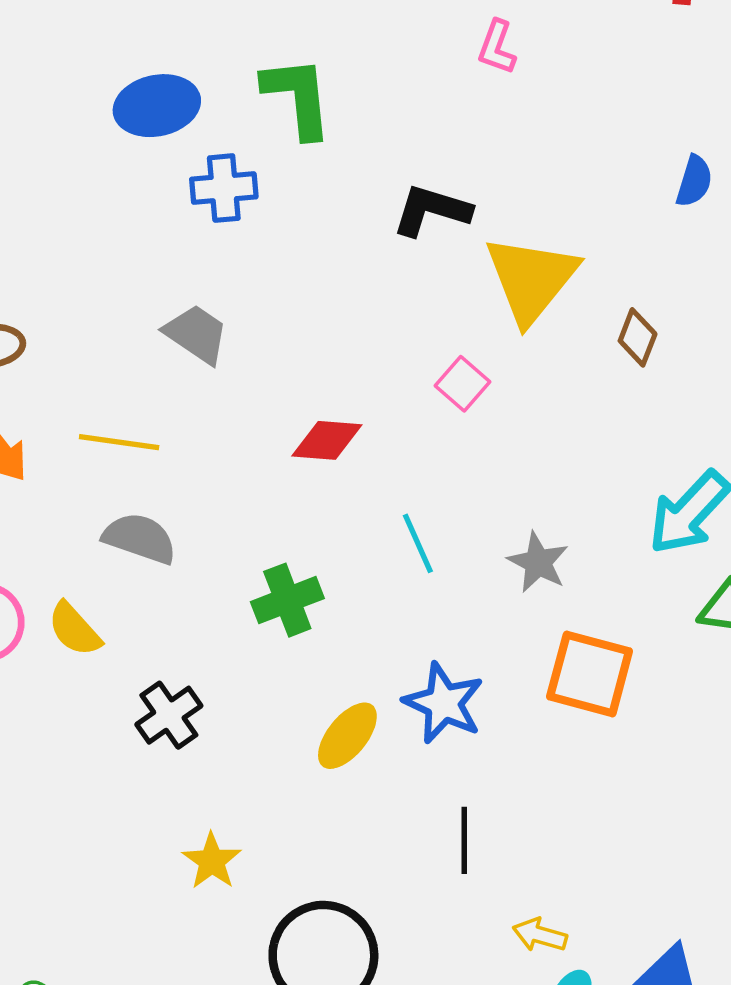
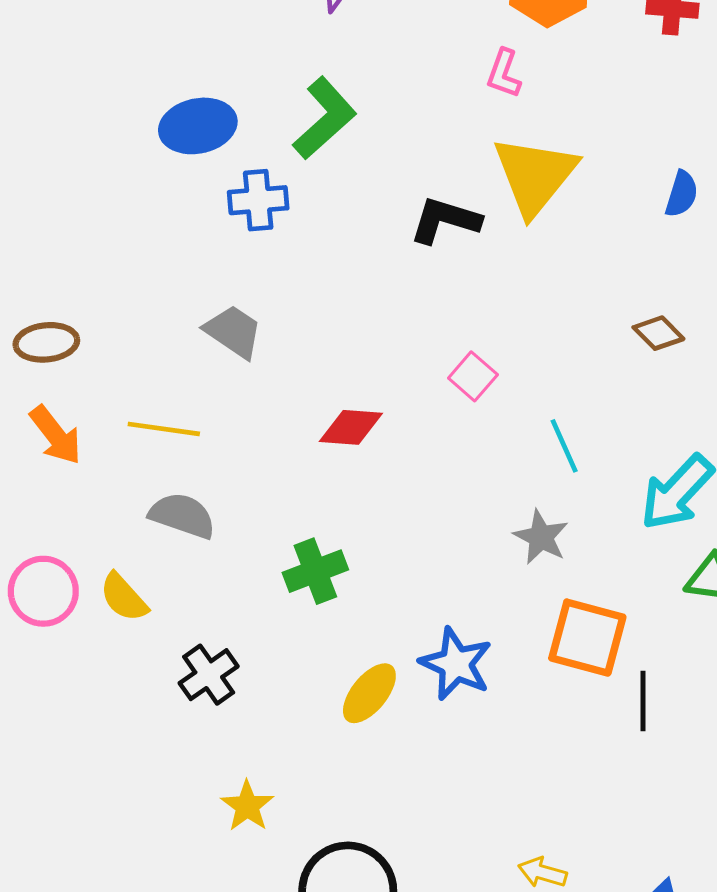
green L-shape: (298, 97) -> (325, 118), turned 54
yellow triangle: (531, 279) -> (535, 175), moved
brown diamond: (638, 337) -> (658, 333), moved, turned -66
cyan line: (418, 543) -> (564, 446), moved
black line: (464, 840) -> (643, 701), moved

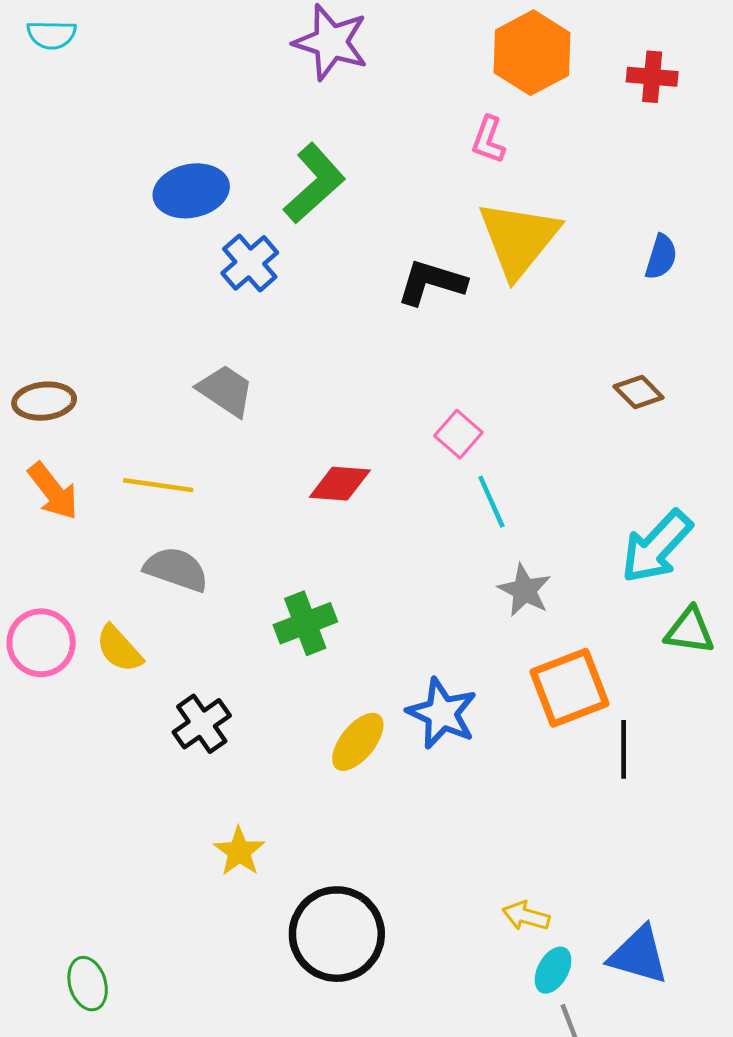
blue cross: (258, 200) -> (250, 263), turned -36
cyan line: (564, 446) -> (491, 502), moved
orange square: (587, 638) -> (570, 688), turned -36

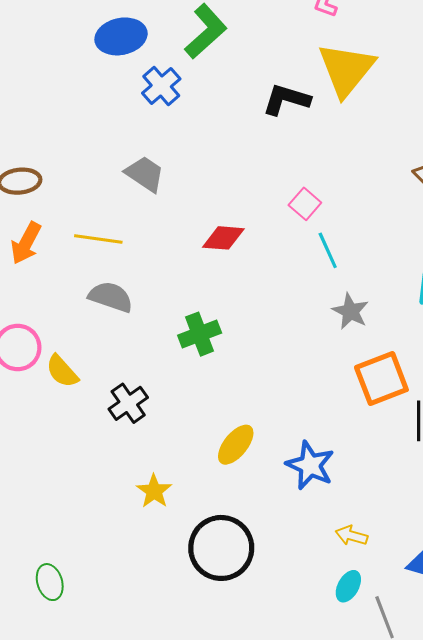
orange arrow: (53, 491) -> (26, 243), turned 66
yellow semicircle: (119, 649) -> (62, 371), moved
blue star: (442, 713) -> (310, 465), moved
yellow ellipse: (358, 742) -> (236, 445), moved
cyan ellipse: (553, 970) -> (348, 586), moved

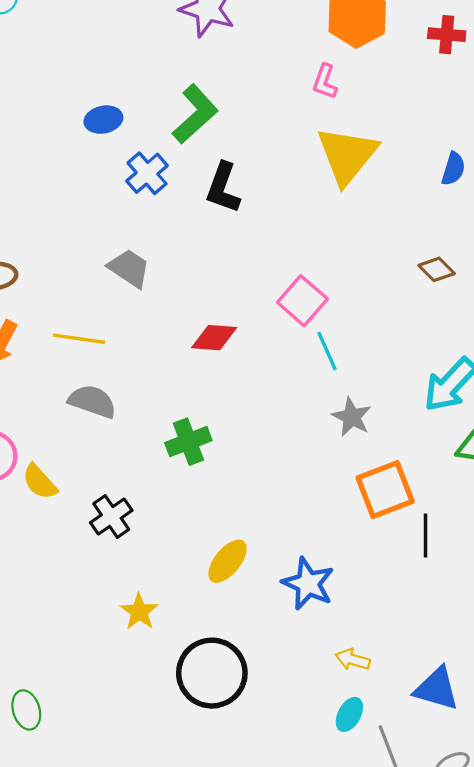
blue ellipse: (121, 36) -> (103, 120), size x0.7
black L-shape: (286, 99) -> (223, 188), moved, turned -87
pink square: (305, 204) -> (302, 301), size x1.4

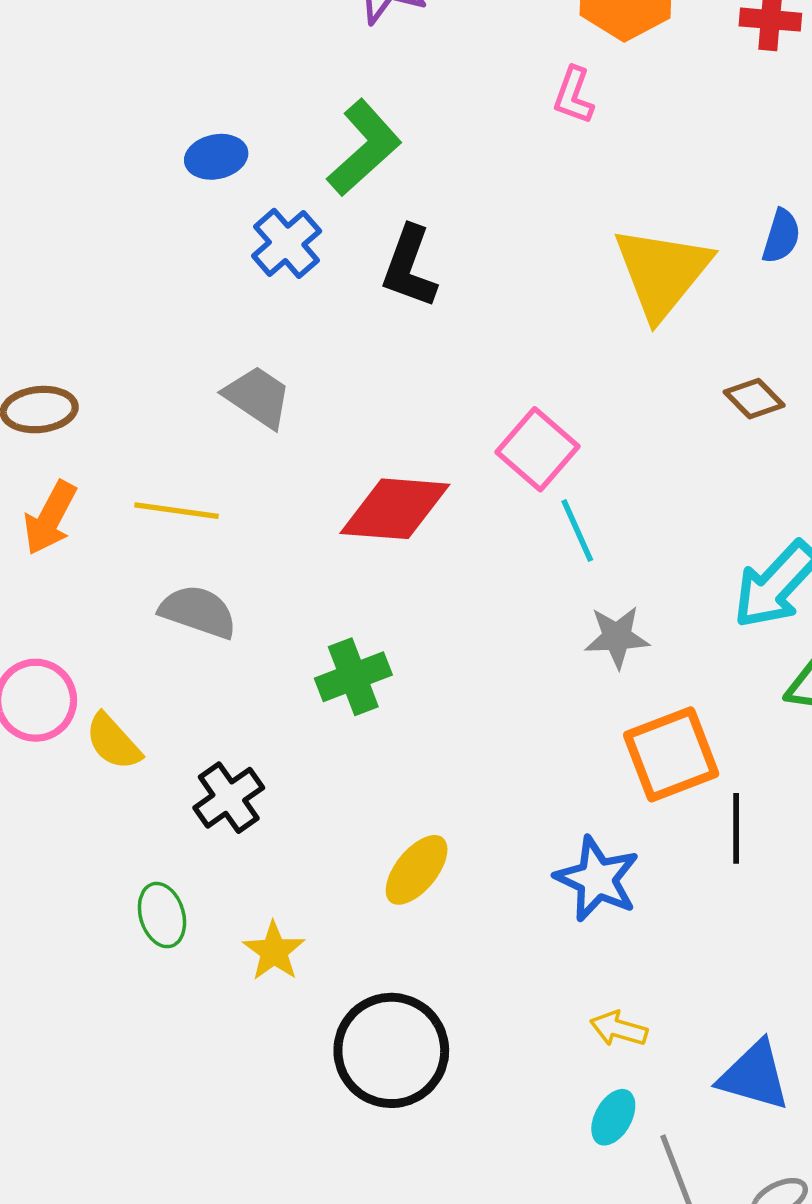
yellow triangle: (347, 155) -> (662, 272), moved
red diamond: (214, 338) -> (395, 509), size x1.5
gray star: (352, 417) -> (617, 637), turned -30
blue star: (308, 584) -> (597, 879), moved
green ellipse: (26, 710) -> (162, 915), moved

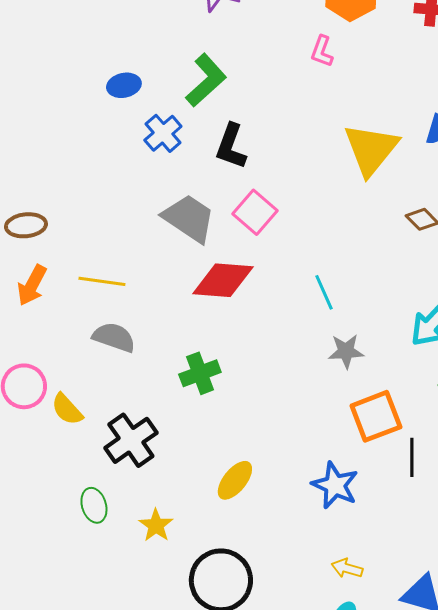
gray trapezoid: (258, 397) -> (189, 218), moved, size x1.4
pink square: (538, 449) -> (255, 212), moved
black cross: (229, 798) -> (131, 440), size x1.4

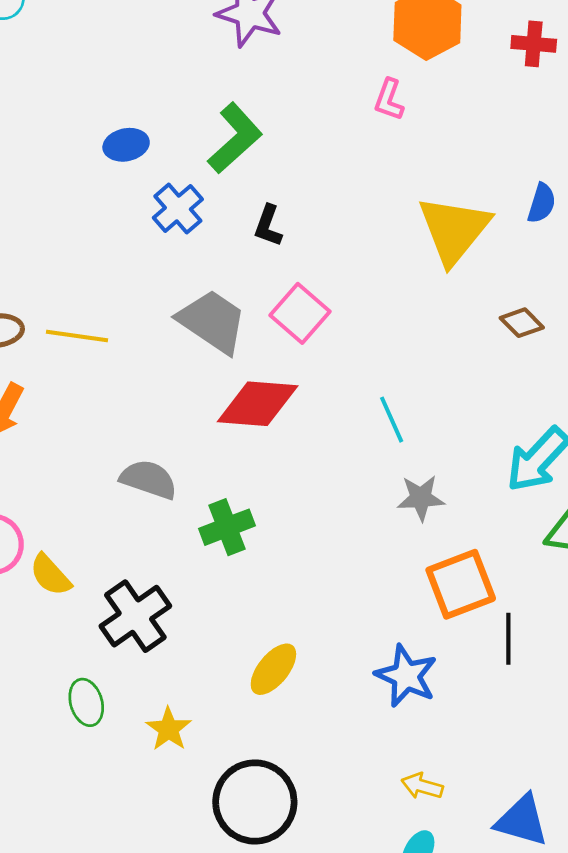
black L-shape: (231, 146) -> (268, 226), size x0.7
yellow line: (102, 281) -> (77, 336), moved
gray semicircle: (114, 337) -> (149, 479), moved

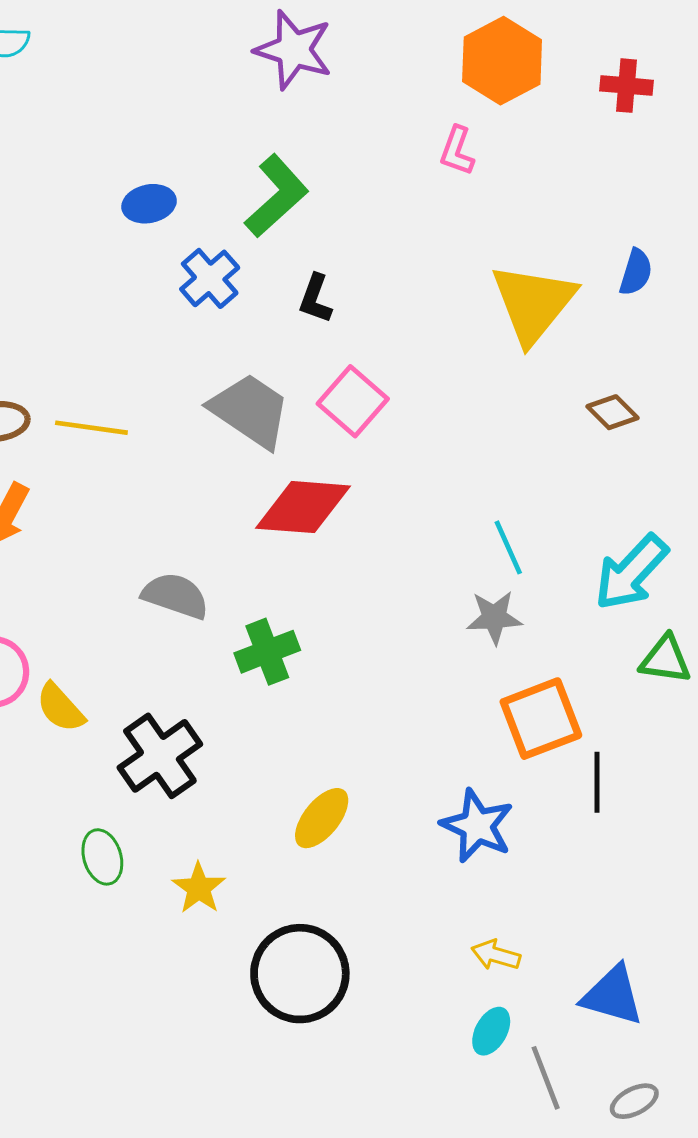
cyan line: (392, 420) -> (508, 547), moved

